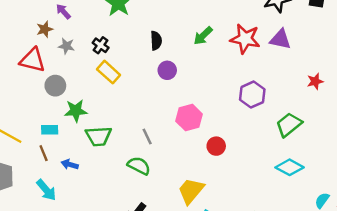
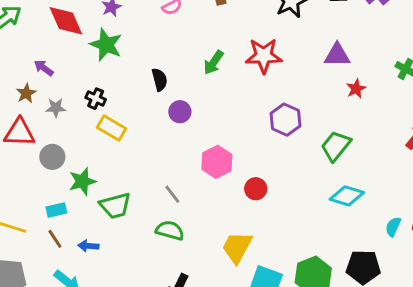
purple triangle: (280, 39) -> (337, 55), moved

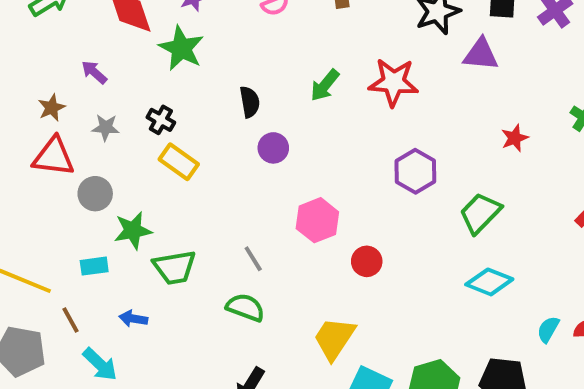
purple triangle: (337, 55) -> (481, 54), moved
brown star: (26, 93) -> (52, 108), moved
brown line: (55, 239) -> (70, 320), moved

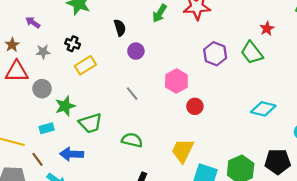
yellow rectangle: (179, 162) -> (85, 65), turned -60
green trapezoid: (480, 213) -> (252, 53), moved, turned -75
pink hexagon: (317, 220) -> (176, 81), moved
gray line: (253, 259) -> (132, 94), moved
blue arrow: (133, 319) -> (72, 154), size x1.5

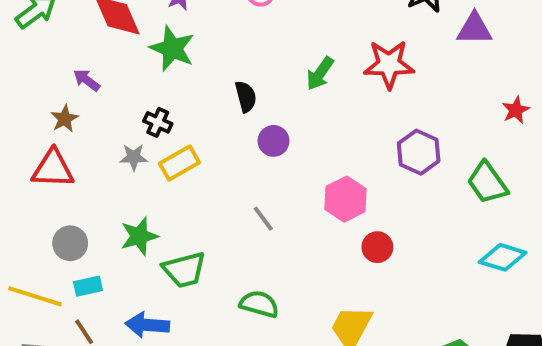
brown star: (12, 45) -> (65, 119), moved
gray star: (43, 52) -> (134, 157), moved
green trapezoid: (252, 53) -> (487, 183), moved
gray circle: (42, 89) -> (70, 243), moved
cyan rectangle: (47, 128) -> (88, 286), moved

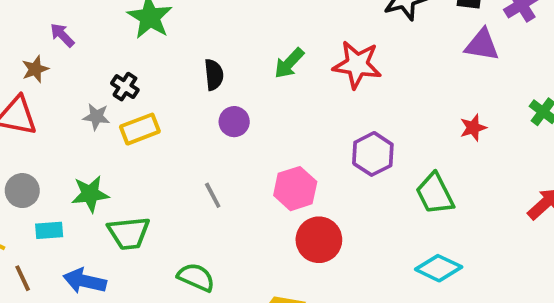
purple triangle: (474, 29) -> (482, 45), moved
red circle: (377, 247) -> (319, 240), size x1.5
cyan rectangle: (88, 286) -> (49, 230), moved

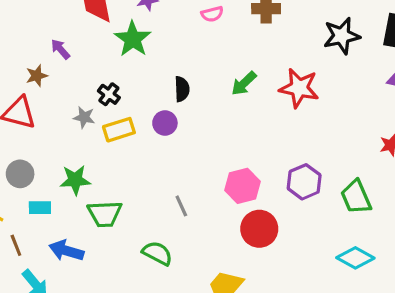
purple circle: (234, 122) -> (165, 123), moved
purple hexagon: (373, 154) -> (304, 182), moved
gray line: (213, 195) -> (181, 206), moved

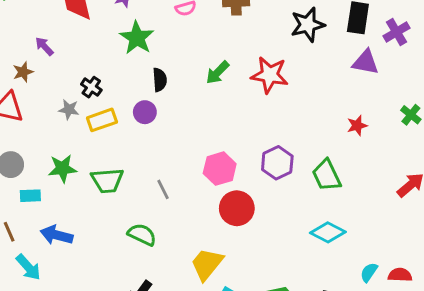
green star: (133, 39) -> (137, 38), moved
green trapezoid: (105, 214) -> (107, 180), moved

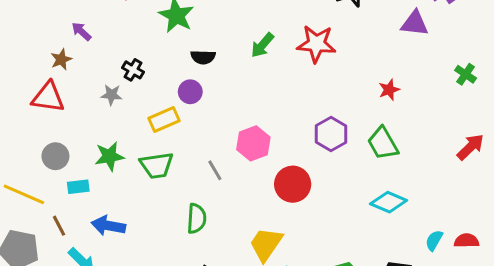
black semicircle: (160, 80) -> (203, 57), turned 100
yellow rectangle: (102, 120) -> (164, 119), moved
red star: (357, 126) -> (389, 90), moved
pink hexagon: (220, 169) -> (253, 143), moved
green semicircle: (142, 235) -> (197, 219), turned 72

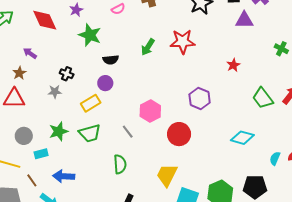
green trapezoid: (383, 143) -> (263, 98), moved

